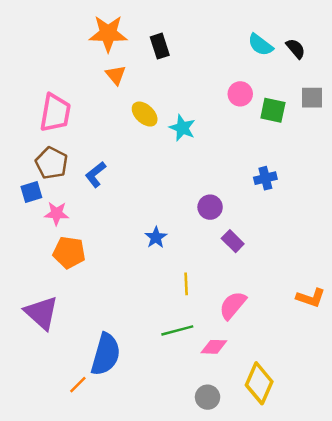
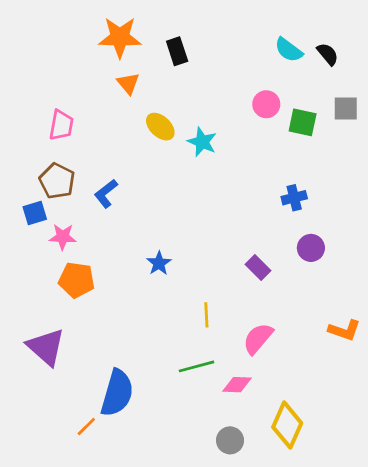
pink trapezoid: (55, 113) -> (61, 125), size x0.7
purple circle: (210, 207) -> (311, 248), moved
blue star: (156, 237) -> (159, 263), moved

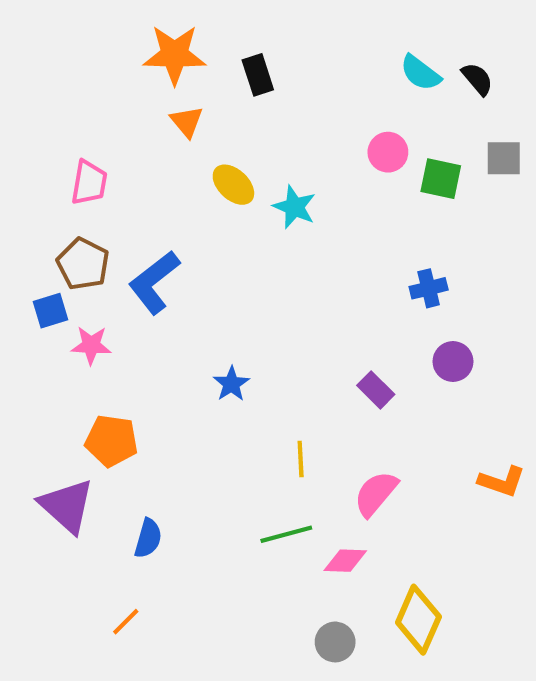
blue L-shape: (106, 194) -> (154, 282), size x1.5
orange pentagon: (77, 280) -> (111, 441), moved
blue semicircle: (117, 393) -> (148, 538), moved, size x0.6

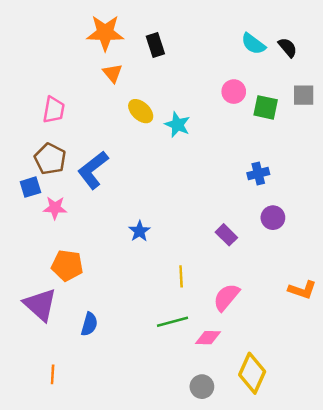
orange line: (126, 622) -> (53, 374), moved, turned -42

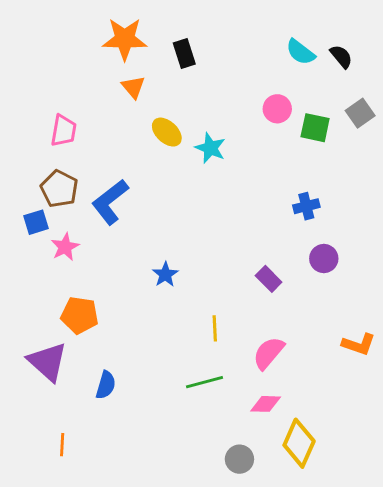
gray square: (304, 95) -> (360, 113), turned -35
pink star: (55, 208) -> (65, 247), turned -30
pink diamond: (208, 338) -> (266, 404), moved

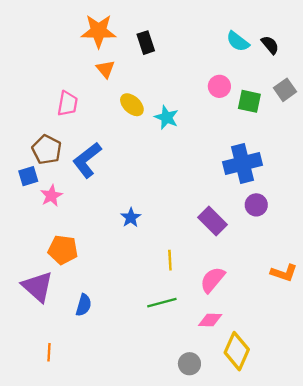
pink trapezoid: (64, 131) -> (67, 104), moved
blue cross: (306, 206) -> (242, 163), size x1.8
purple rectangle: (269, 279) -> (213, 221), size x1.4

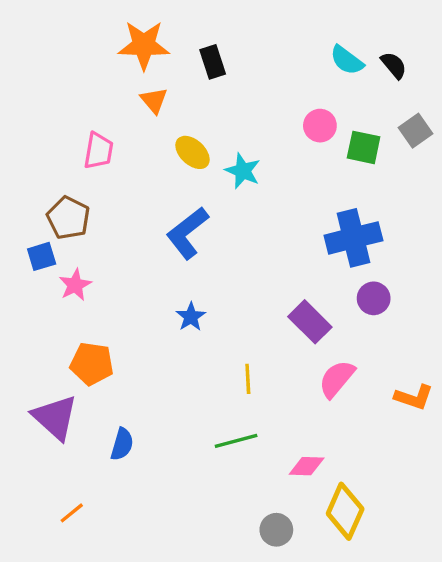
blue L-shape: (87, 160) -> (187, 233), moved
pink semicircle: (213, 280) -> (337, 379), moved
orange line: (49, 352) -> (72, 513), turned 48

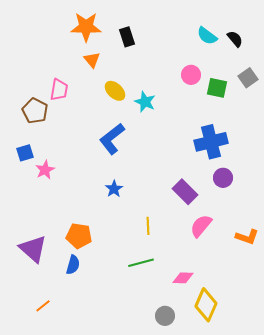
brown pentagon: (68, 218) -> (35, 111), moved
orange pentagon: (92, 364) -> (79, 236), moved

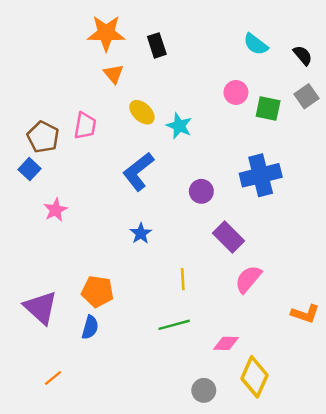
black semicircle: (235, 39) -> (303, 55), moved
pink trapezoid: (59, 90) -> (85, 126), moved
blue square: (25, 153) -> (29, 169), moved, turned -30
purple circle: (223, 178) -> (201, 191), moved
orange L-shape: (247, 237) -> (305, 314), moved

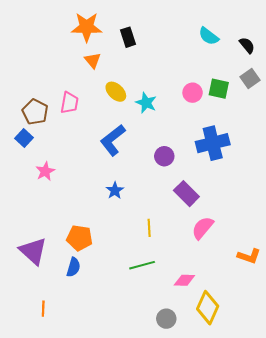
pink circle: (236, 92) -> (193, 93), moved
orange line: (53, 378) -> (43, 309), turned -49

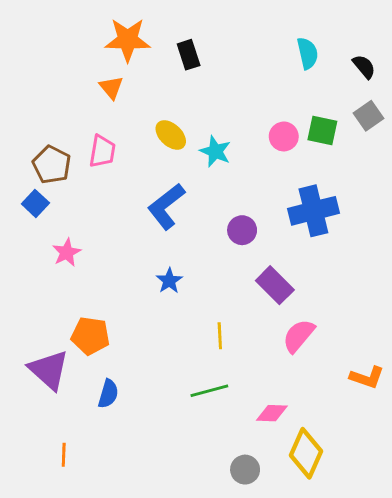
cyan semicircle: (209, 36) -> (308, 53), turned -140
orange triangle: (93, 60) -> (111, 87), moved
orange pentagon: (80, 238) -> (90, 336), moved

